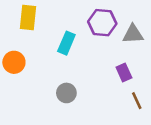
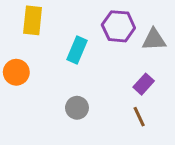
purple rectangle: (124, 73) -> (144, 84), turned 66
brown line: (137, 101) -> (139, 117), moved

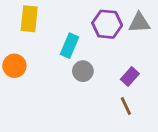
gray triangle: (154, 40) -> (139, 23), moved
gray circle: (77, 108) -> (83, 71), moved

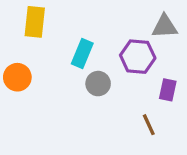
purple hexagon: (107, 24) -> (138, 57), moved
purple rectangle: (130, 76) -> (168, 90), moved, turned -30

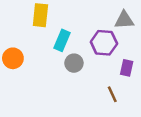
yellow rectangle: (35, 22) -> (40, 15), moved

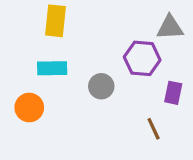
cyan rectangle: (62, 40) -> (52, 68), moved, turned 66
orange circle: (13, 58) -> (29, 108), moved

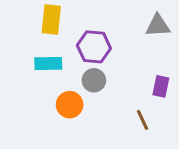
purple hexagon: (142, 58) -> (94, 47), moved
orange circle: (29, 108) -> (70, 105), moved

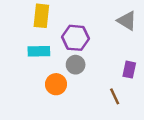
gray triangle: (158, 26) -> (127, 21), turned 35

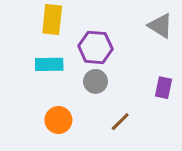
orange circle: (56, 84) -> (58, 120), moved
brown line: (115, 96) -> (120, 122), moved, turned 70

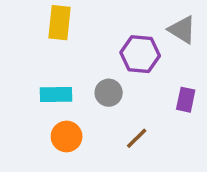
purple hexagon: (95, 47) -> (140, 54), moved
cyan rectangle: (49, 64) -> (56, 94), moved

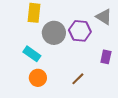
gray circle: (109, 93) -> (54, 33), moved, size x1.5
cyan rectangle: (56, 94) -> (32, 54), turned 36

